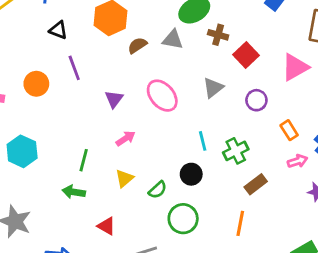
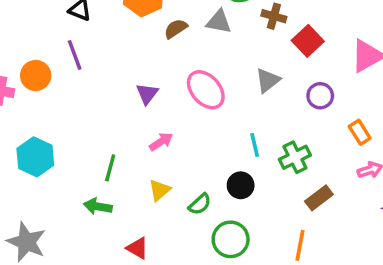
purple line: (74, 68) -> (75, 55), moved
orange circle: (36, 84) -> (36, 76), moved

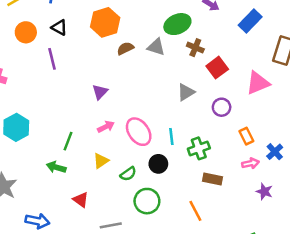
orange circle: (36, 76) -> (26, 32), moved
pink ellipse: (206, 90) -> (139, 132), moved
brown rectangle: (319, 198) -> (212, 179), turned 42
orange line: (300, 245) -> (195, 211), turned -45

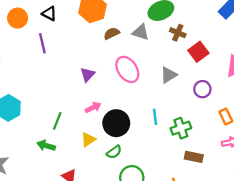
pink ellipse: (139, 132) -> (127, 69), moved
black circle: (158, 164) -> (116, 123), moved, size x1.5

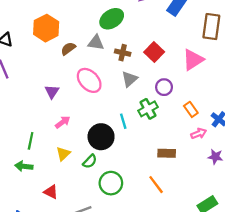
brown cross: (178, 33) -> (123, 53), moved
black circle: (116, 123) -> (101, 137), moved
green cross: (181, 128) -> (148, 109), moved

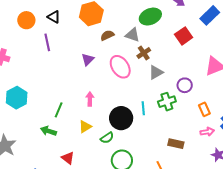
red square: (154, 52) -> (184, 36), moved
brown cross: (123, 53) -> (144, 53), moved, turned 32
purple triangle: (52, 92) -> (88, 60), moved
pink arrow: (63, 122) -> (90, 99), turned -64

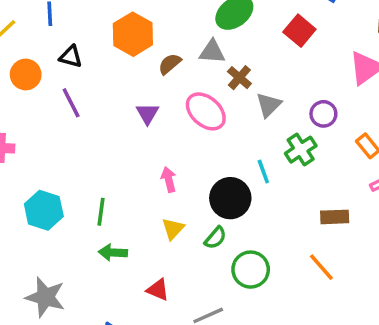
green line: (59, 110) -> (101, 212), moved

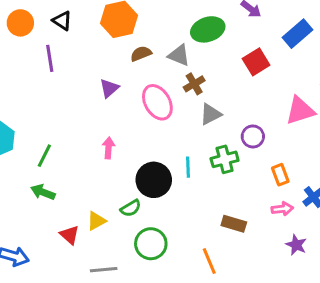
yellow triangle: (173, 229) -> (96, 221), moved

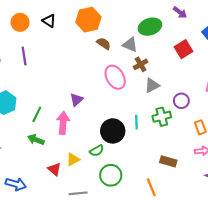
brown semicircle: (141, 54) -> (104, 43), turned 56
purple line: (50, 58) -> (24, 56), moved
purple triangle: (109, 88) -> (76, 100), moved
pink arrow: (108, 148) -> (63, 123), moved, size x1.5

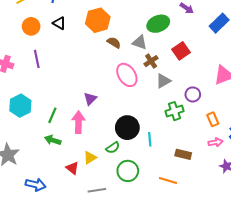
red square: (183, 49) -> (181, 51), moved
cyan line: (136, 122) -> (150, 139), moved
orange line: (151, 187) -> (168, 180), turned -48

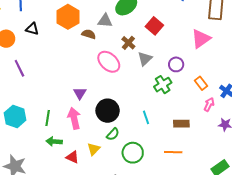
gray triangle: (140, 42) -> (105, 21), moved
black circle: (127, 128) -> (108, 111), moved
pink arrow: (215, 142) -> (209, 104), turned -40
red triangle: (72, 168) -> (72, 157), moved

